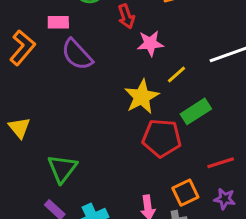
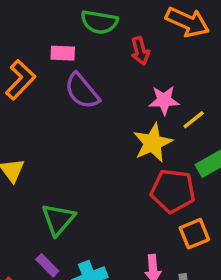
pink star: (150, 43) -> (164, 100), moved
orange square: (185, 193) -> (194, 234), moved

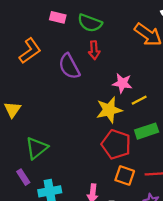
red arrow: (140, 51) -> (94, 50), moved
pink rectangle: (63, 53) -> (58, 17), moved
orange square: (194, 234) -> (125, 176), turned 30

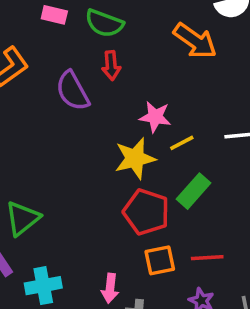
green rectangle: (147, 131) -> (194, 191), turned -30
orange square: (125, 176) -> (160, 260), turned -30

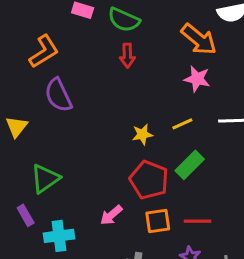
purple semicircle: (73, 91) -> (58, 95), moved
pink star: (155, 117) -> (197, 79), moved
yellow star: (135, 158) -> (142, 134), size x0.6
pink arrow: (110, 288) -> (111, 215), moved, turned 40

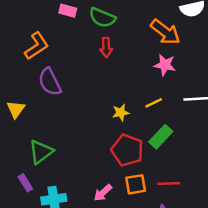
pink arrow: (111, 215) -> (103, 193), moved

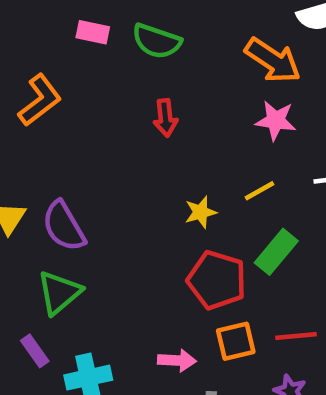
red arrow: (106, 47) -> (165, 118), moved
purple semicircle: (50, 82) -> (64, 226), moved
pink arrow: (103, 193) -> (177, 360), turned -132

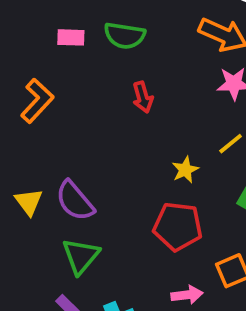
red pentagon: (217, 280) -> (178, 226), moved

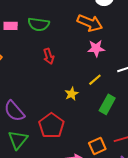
red pentagon: (178, 226) -> (51, 126), moved, turned 30

